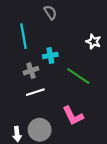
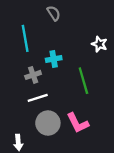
green line: (78, 76) -> (83, 81), turned 40
gray circle: (40, 130) -> (48, 123), moved

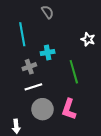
pink L-shape: (78, 123) -> (69, 109), turned 45

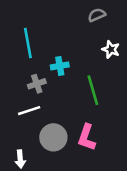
gray semicircle: (48, 12) -> (97, 15), moved, turned -80
white line: (33, 87) -> (29, 111), moved

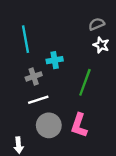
gray semicircle: (97, 15) -> (97, 24), moved
green line: (93, 90) -> (85, 82), turned 36
white line: (29, 111) -> (38, 100), moved

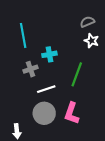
white line: (38, 100) -> (46, 89), moved

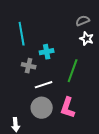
gray cross: (30, 69) -> (29, 66), turned 32

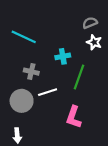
cyan line: (22, 34) -> (24, 37), turned -55
cyan cross: (47, 52) -> (63, 56), moved
gray circle: (42, 108) -> (22, 101), moved

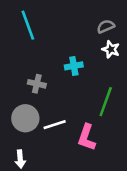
cyan line: (24, 37) -> (28, 25), moved, turned 45
green line: (79, 77) -> (106, 102), moved
white line: (48, 92) -> (55, 125), moved

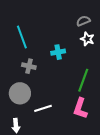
cyan line: (28, 25) -> (22, 37), moved
white line: (55, 125) -> (43, 108), moved
pink L-shape: (87, 137) -> (80, 108), moved

